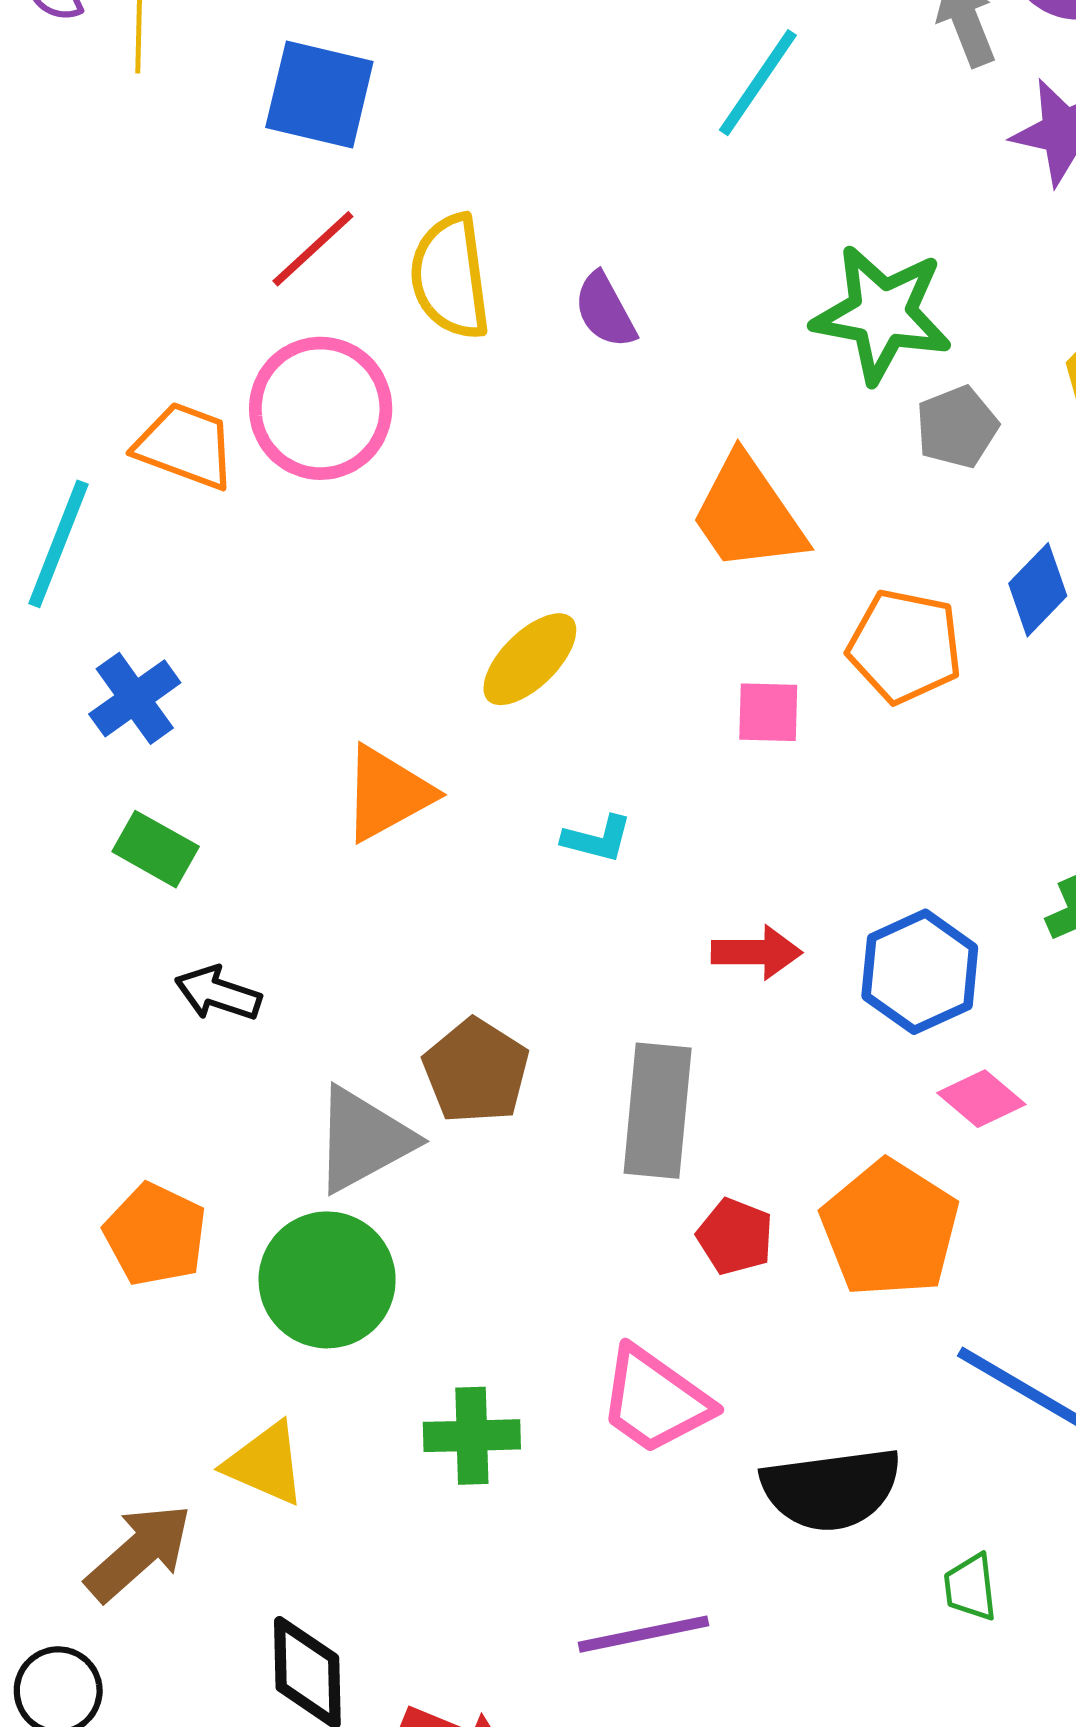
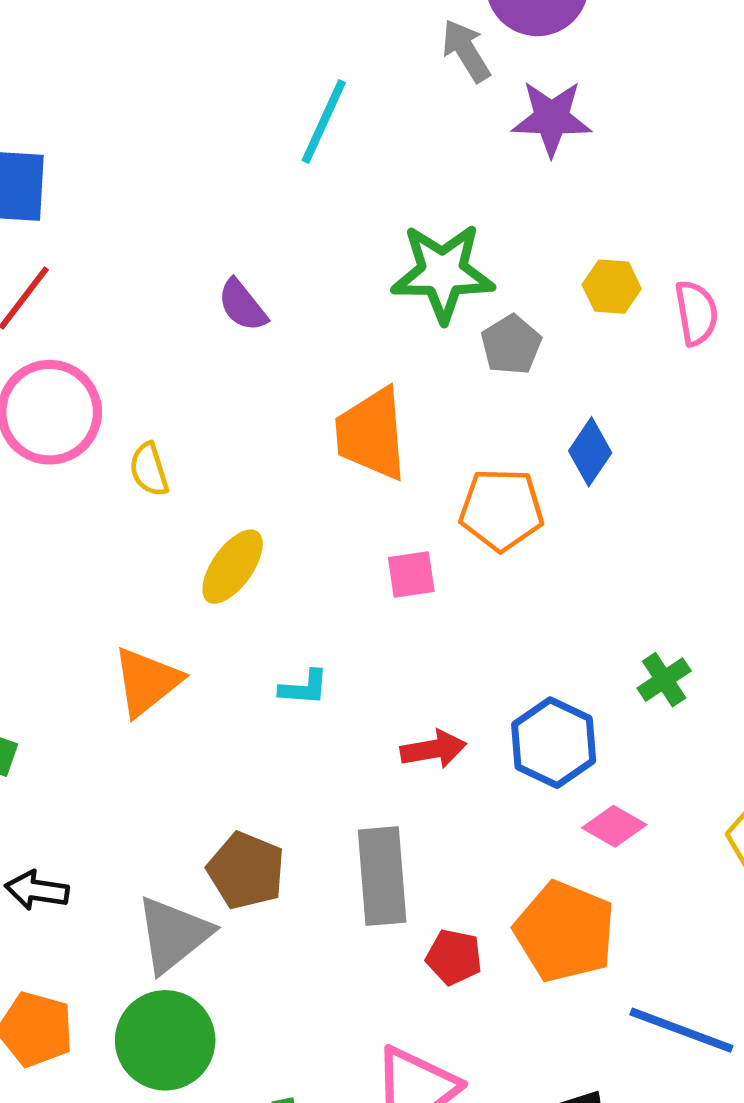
yellow semicircle: (450, 277) -> (149, 470), moved, size x0.6
orange trapezoid: (748, 514) -> (371, 434), turned 40
black arrow: (218, 993) -> (37, 890), moved

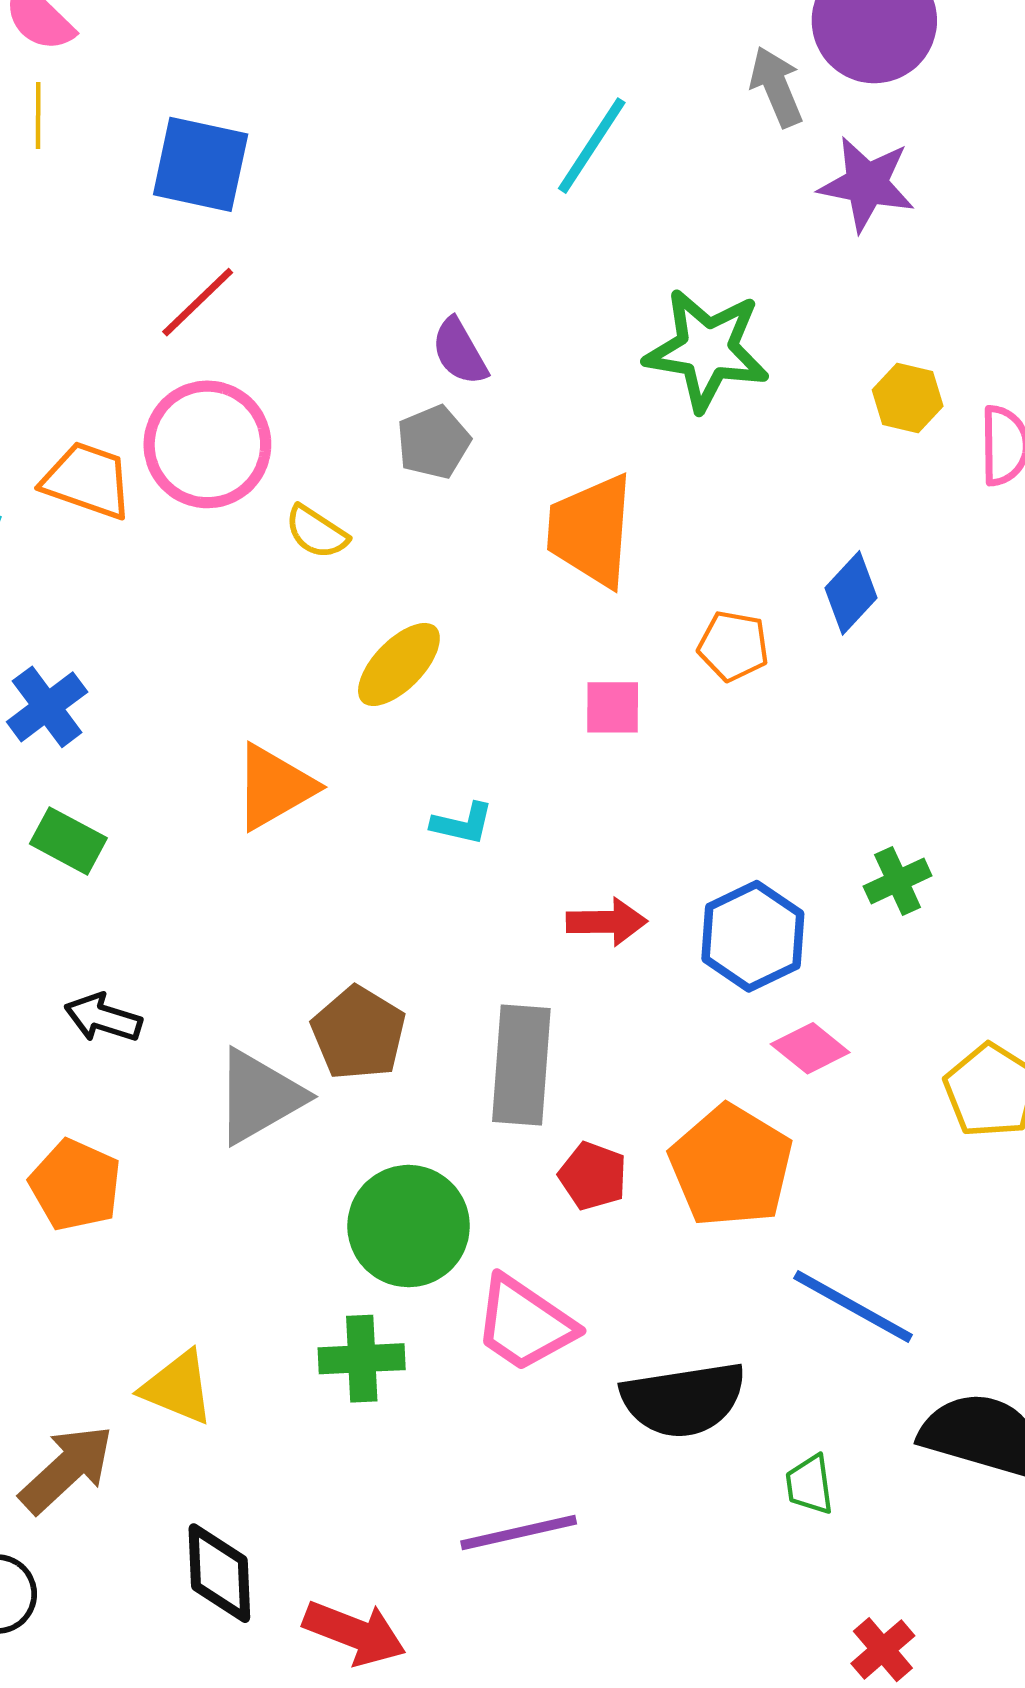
gray pentagon: (511, 345) -> (433, 442), moved
yellow semicircle: (149, 470) -> (316, 532), turned -48
orange pentagon: (501, 510) -> (733, 646), size x0.7
green circle: (165, 1040) -> (409, 1226), moved

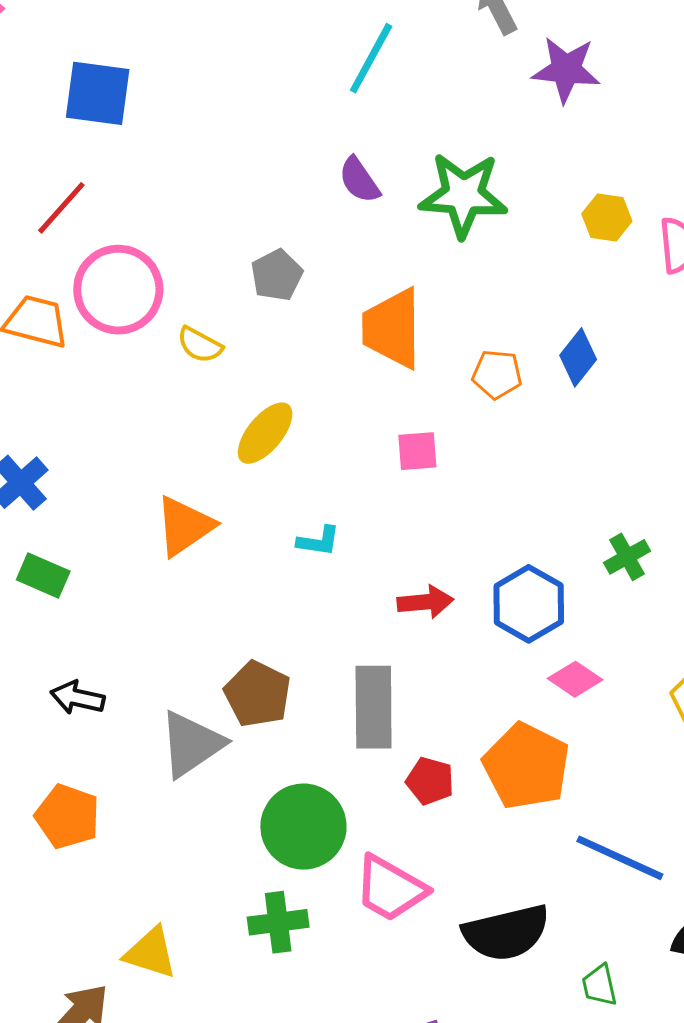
red line: (198, 302) -> (61, 208), moved
purple semicircle: (460, 352) -> (359, 180), moved
orange pentagon: (733, 646) -> (497, 374), moved

